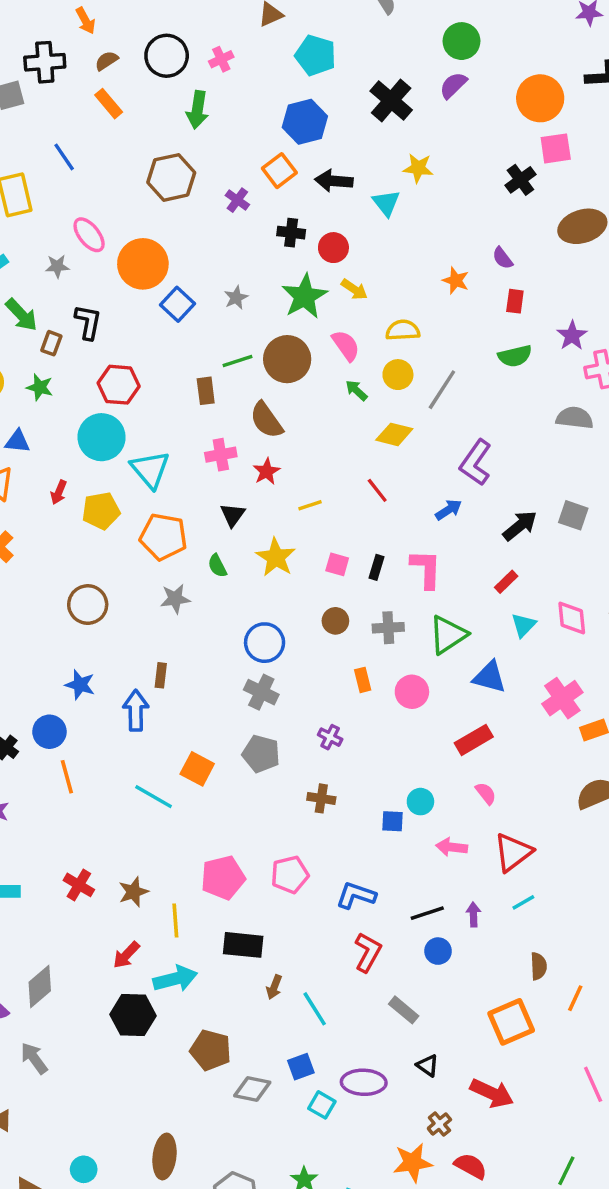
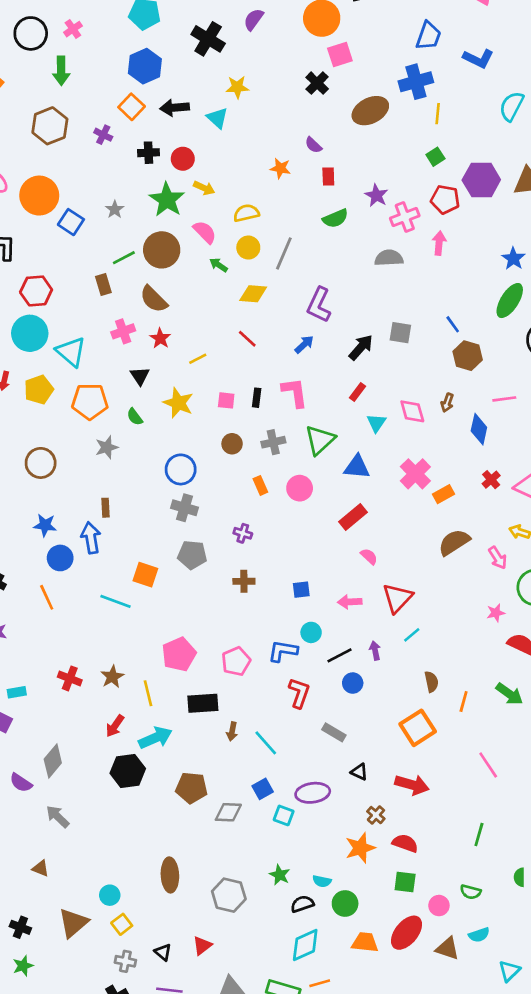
blue circle: (49, 732) -> (60, 558), moved
cyan circle: (420, 802) -> (311, 632), moved
pink pentagon: (290, 875) -> (236, 661), moved

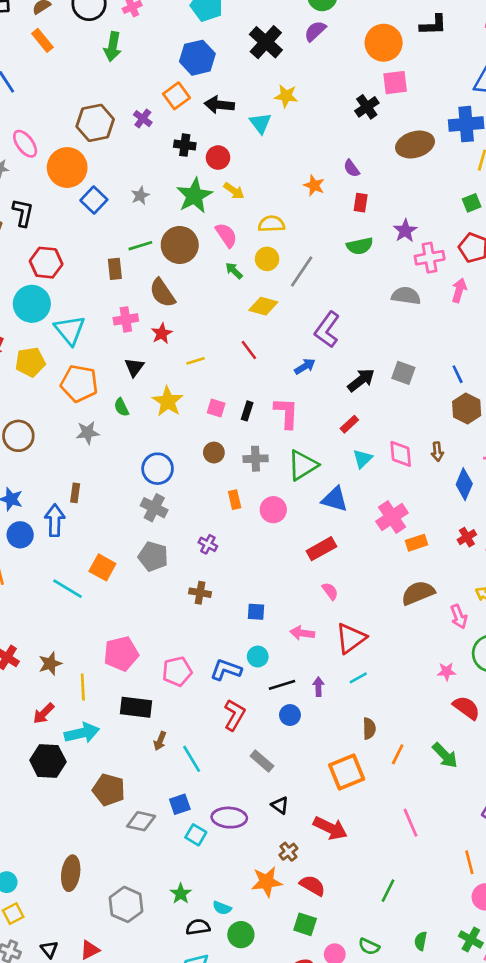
brown hexagon: (50, 126) -> (95, 123), moved
brown arrow: (447, 403) -> (437, 452), turned -36

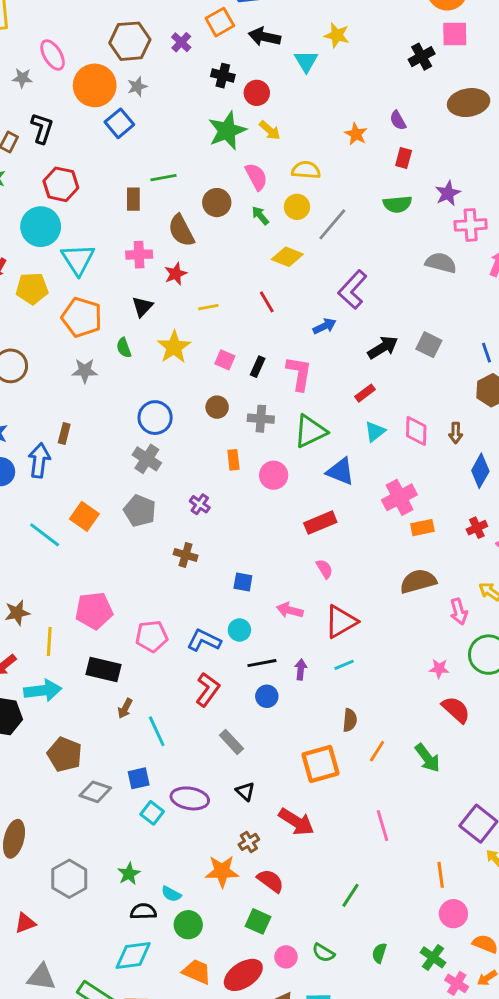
gray star: (140, 196) -> (137, 87), moved
brown circle: (180, 245) -> (217, 203), moved, size x0.7

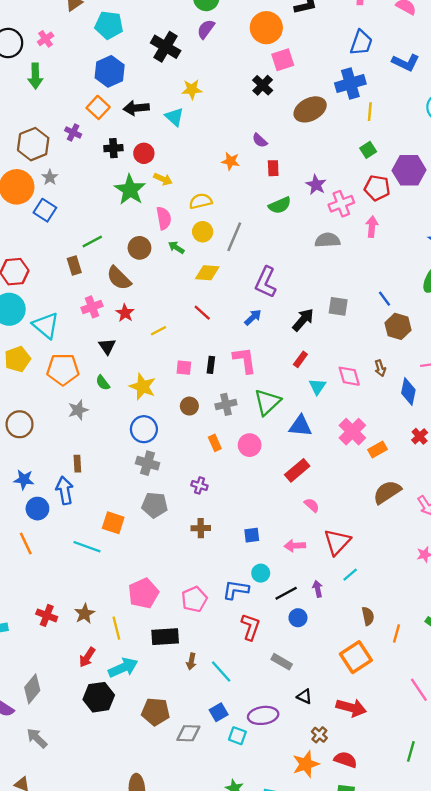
pink semicircle: (256, 177) -> (164, 218), turned 35
yellow star: (174, 347) -> (143, 387), moved

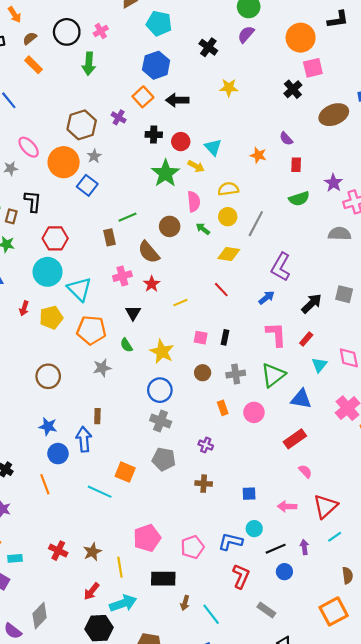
black cross: (166, 47) -> (208, 47), size x0.7
cyan triangle: (174, 117) -> (213, 147), moved
pink L-shape: (245, 360) -> (276, 334), moved

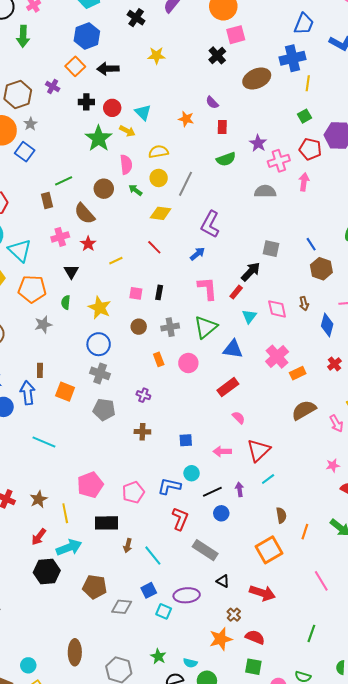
black arrow: (312, 304) -> (251, 272), moved
green semicircle: (126, 345) -> (66, 302), turned 40
orange square: (125, 472) -> (65, 392), moved
gray rectangle: (266, 610) -> (205, 550), size x1.4

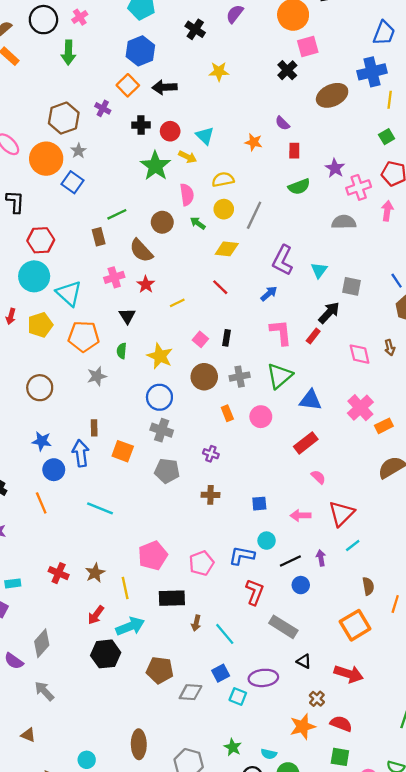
pink square: (136, 293) -> (200, 339), turned 32
cyan triangle: (249, 316) -> (319, 270), moved
brown circle: (139, 327) -> (204, 377), size x1.5

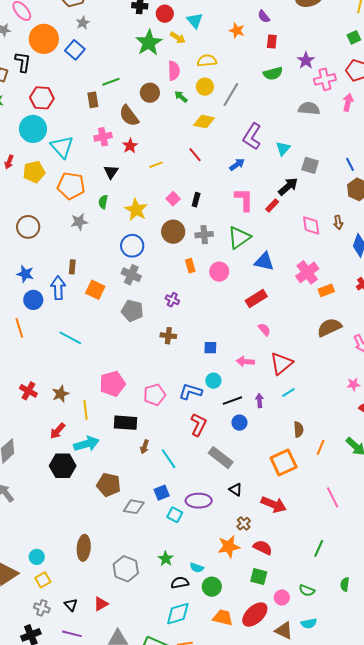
orange circle: (46, 159) -> (44, 39), moved

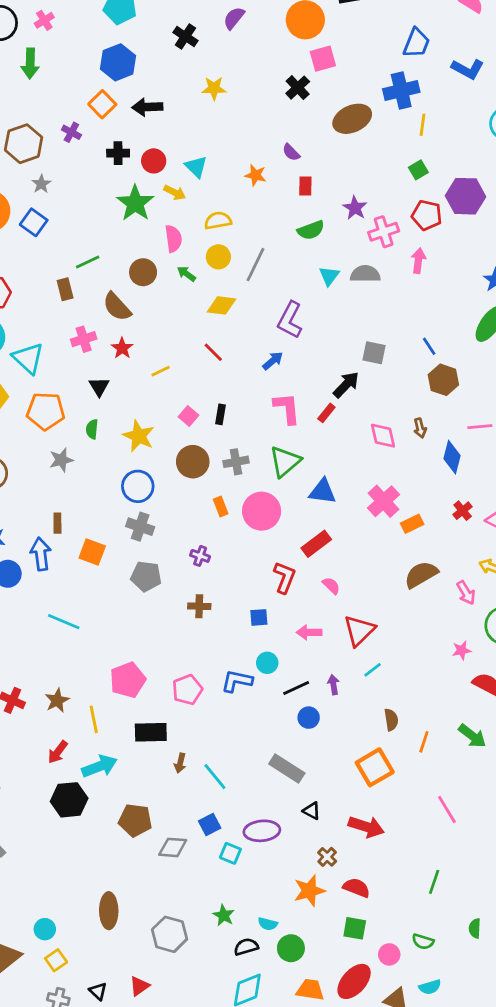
cyan triangle: (283, 148) -> (329, 276), moved
pink circle: (219, 272) -> (262, 511), size x1.4
red L-shape: (198, 425) -> (284, 577), moved

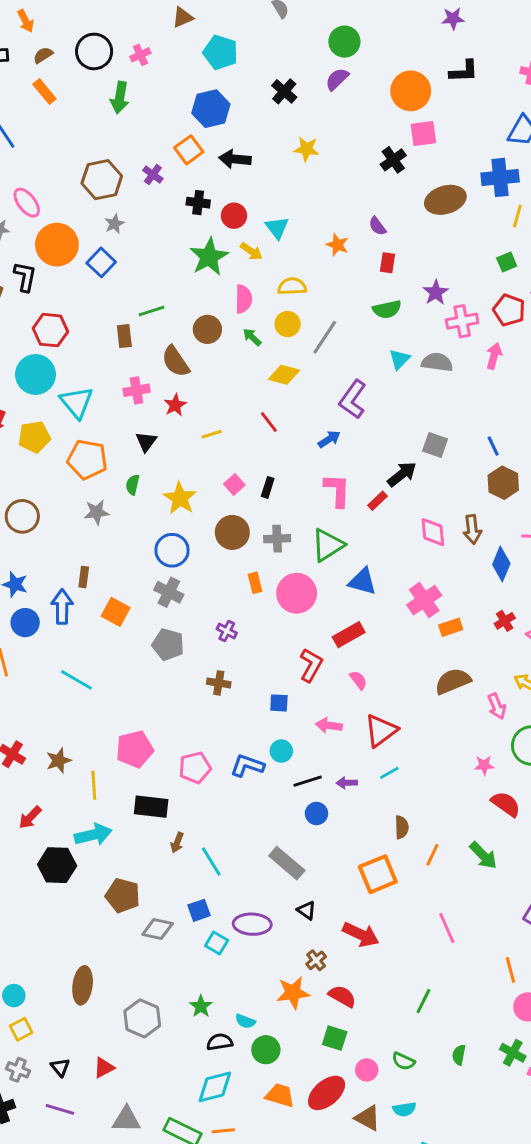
brown arrow: (420, 428) -> (472, 529), size x1.4
purple arrow: (333, 685) -> (347, 783), turned -90
red arrow: (58, 752) -> (30, 817), moved

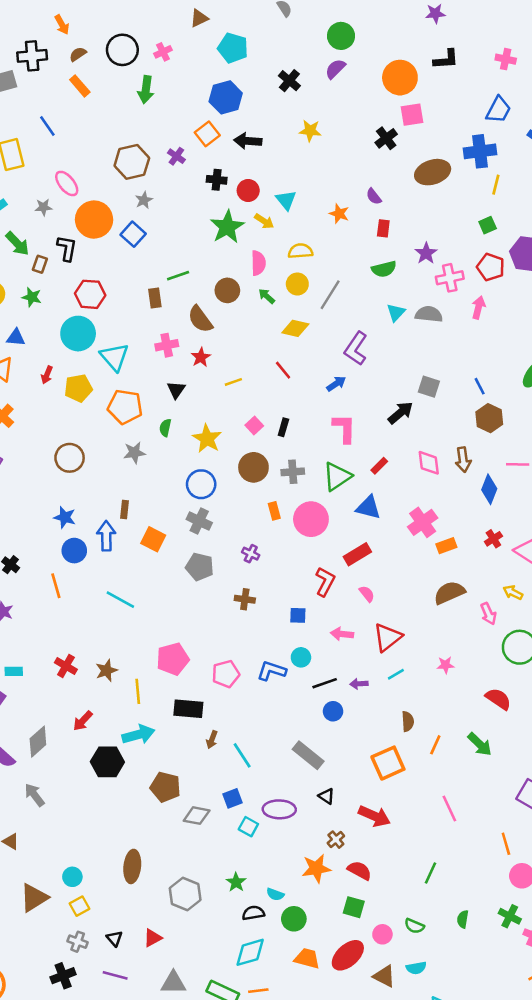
red rectangle: (378, 501) -> (379, 466), moved
pink star: (484, 765) -> (446, 665), moved

